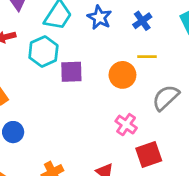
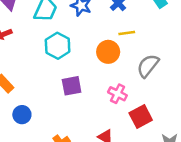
cyan hexagon: (43, 51) -> (58, 46), moved
purple square: (71, 72) -> (72, 86), moved

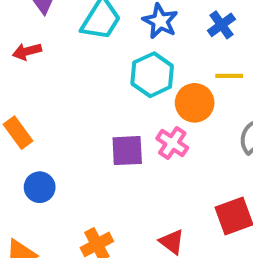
cyan hexagon: (58, 46) -> (152, 75), moved
pink cross: (118, 94) -> (172, 143), moved

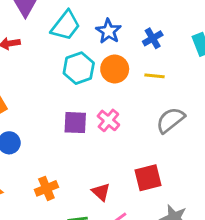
cyan hexagon: (152, 75) -> (79, 68), moved
orange circle: (195, 103) -> (115, 69), moved

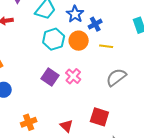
blue cross: (153, 38) -> (95, 24), moved
purple square: (75, 123) -> (50, 77), turned 30
red square: (148, 178) -> (99, 117), turned 30

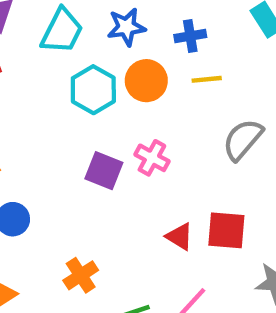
blue star: (75, 14) -> (126, 27), turned -30
blue cross: (95, 24) -> (190, 36), moved, turned 32
red triangle: (66, 126) -> (180, 236), moved

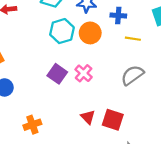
yellow line: (207, 79) -> (133, 39), moved

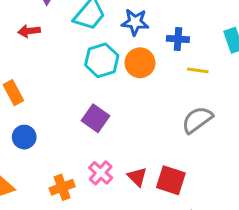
pink cross: (84, 73) -> (101, 173), moved

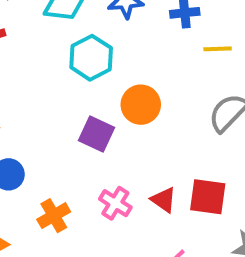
orange circle: (140, 63) -> (141, 105), moved
orange cross: (62, 187) -> (54, 216), moved

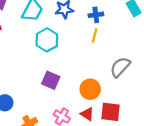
yellow line: (218, 49) -> (95, 35), moved, turned -72
orange circle: (141, 105) -> (90, 89), moved

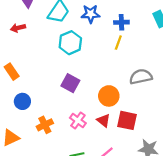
gray semicircle: (120, 67) -> (141, 77), turned 30

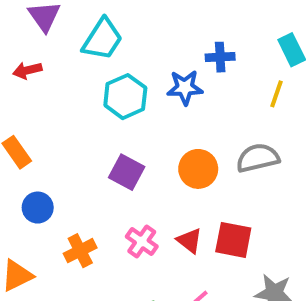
blue star: (91, 14) -> (185, 88), moved
yellow line: (118, 43) -> (277, 94), moved
orange circle: (109, 96) -> (198, 169), moved

